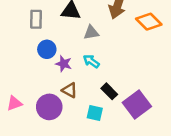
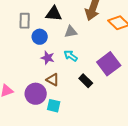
blue circle: (47, 49) -> (40, 37), moved
purple square: (137, 105) -> (109, 64), moved
cyan square: (95, 113) -> (54, 106), moved

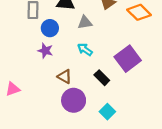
purple star: (48, 58) -> (45, 51), moved
purple circle: (36, 94) -> (74, 100), moved
cyan square: (54, 106) -> (107, 112), moved, turned 32

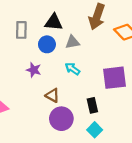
blue circle: (50, 28) -> (47, 44), moved
purple square: (128, 59) -> (115, 78), turned 30
black rectangle: (102, 78) -> (92, 105), moved, turned 32

